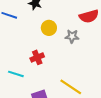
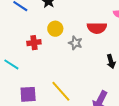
red cross: (37, 57) -> (34, 43), moved

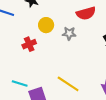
cyan line: (11, 64) -> (20, 84), moved

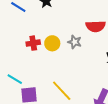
yellow circle: (46, 25) -> (52, 43), moved

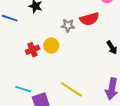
gray star: (75, 42) -> (68, 25), moved

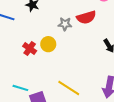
red cross: (33, 50) -> (30, 48), turned -32

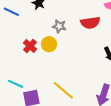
gray star: (65, 24) -> (59, 26), moved

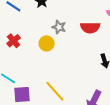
red cross: (30, 46) -> (14, 41), moved

